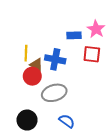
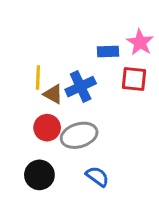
blue cross: (55, 59) -> (81, 87), turned -36
red circle: (32, 76) -> (47, 128), moved

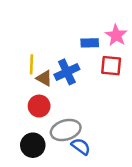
gray ellipse: (79, 135) -> (66, 130), moved

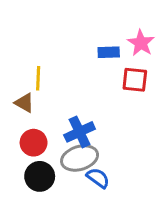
blue cross: (67, 72) -> (80, 132), moved
brown triangle: (44, 78) -> (24, 103), moved
red circle: (39, 106) -> (34, 143), moved

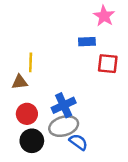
pink star: (141, 43) -> (104, 16), moved
brown triangle: (24, 103) -> (20, 82), turned -35

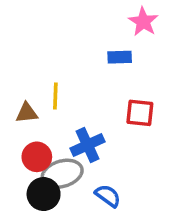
yellow line: (31, 62) -> (55, 96), moved
red square: (108, 64) -> (140, 113), moved
gray ellipse: (64, 126) -> (62, 174), moved

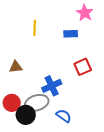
yellow line: (55, 96) -> (35, 28), moved
red square: (140, 113) -> (83, 67), turned -30
red circle: (37, 157) -> (12, 103), moved

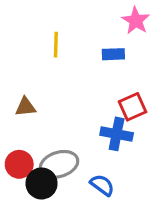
blue cross: (52, 86) -> (117, 134), moved, turned 36

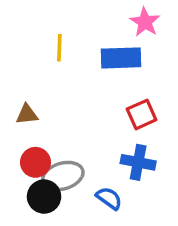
blue rectangle: (113, 54) -> (121, 58), size x1.6
blue cross: (117, 134) -> (138, 162), moved
red circle: (19, 164) -> (35, 162), moved

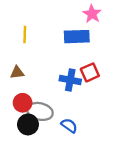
yellow line: (59, 48) -> (25, 34), moved
blue cross: (138, 162) -> (70, 80), moved
gray ellipse: (63, 176) -> (40, 111), turned 30

